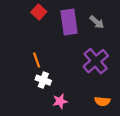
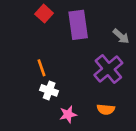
gray arrow: (97, 22) -> (121, 36), moved
orange semicircle: (102, 101) -> (106, 109), moved

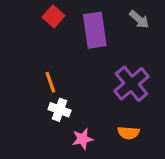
gray arrow: (121, 36) -> (139, 19), moved

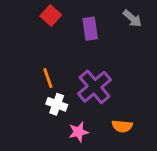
purple rectangle: (95, 30) -> (90, 29), size x0.7
purple cross: (132, 84) -> (95, 87), moved

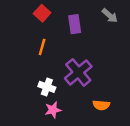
orange line: (48, 78) -> (42, 47), moved, turned 35
pink star: (78, 132) -> (53, 110), moved

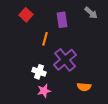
red square: (42, 13) -> (26, 15), moved
orange line: (42, 47) -> (45, 39), moved

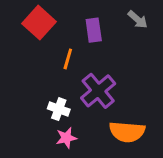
red square: (26, 15) -> (39, 23), size x1.5
orange semicircle: (84, 87) -> (127, 132), size x1.6

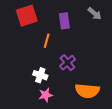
red square: (39, 23) -> (27, 16), turned 30
purple cross: (98, 91) -> (67, 63), size x0.7

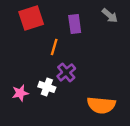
purple cross: (67, 63) -> (66, 72), moved
pink star: (46, 95) -> (20, 93), moved

